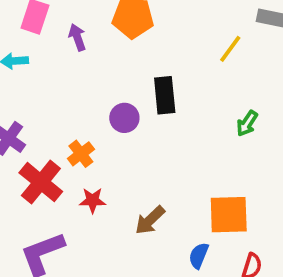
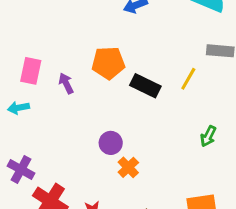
black rectangle: (165, 95) -> (145, 86), moved, turned -52
orange cross: (81, 154) -> (128, 167), moved

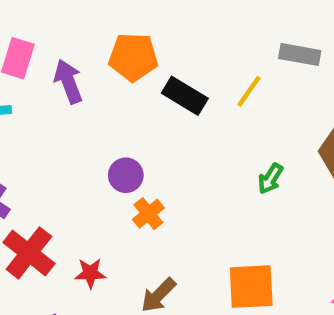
purple arrow: (66, 83) -> (68, 81), size x1.4

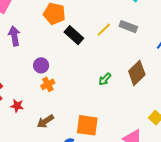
purple arrow: (68, 81) -> (14, 36), moved
yellow line: (249, 91) -> (104, 30), moved

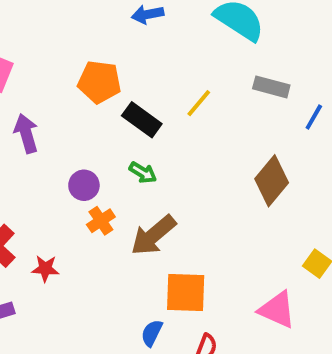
gray rectangle: (128, 27) -> (271, 87), moved
green arrow: (105, 79) -> (143, 173), moved, turned -96
brown arrow: (45, 121) -> (153, 235), moved, size x1.4

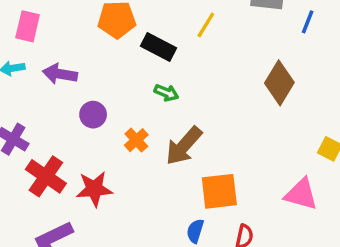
purple arrow: (26, 133) -> (60, 74), turned -56
purple circle: (84, 185) -> (93, 115), moved
red star: (45, 269) -> (94, 189), size x1.5

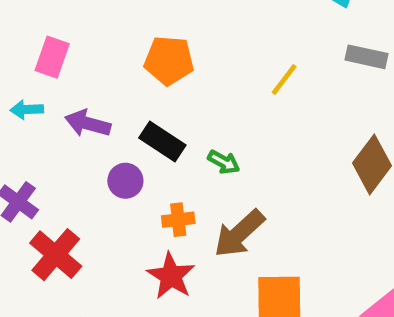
black rectangle: (159, 47) -> (162, 141), moved
orange cross: (136, 140) -> (178, 220), turned 30
red star: (94, 189) -> (171, 276), moved, turned 30

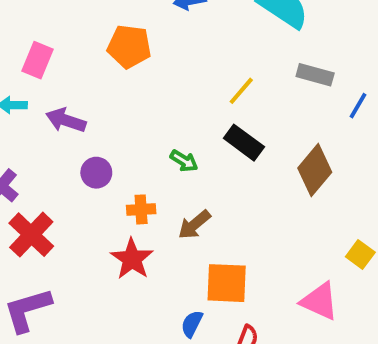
orange pentagon: (169, 60) -> (129, 46), moved
black rectangle: (162, 141) -> (244, 143), moved
brown arrow: (239, 233) -> (194, 225), size x0.7

